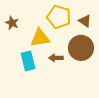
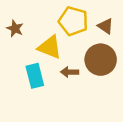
yellow triangle: (40, 38) -> (50, 47), turned 30

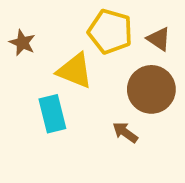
brown arrow: (70, 72) -> (125, 132), moved, turned 35

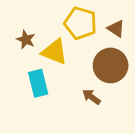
brown star: (22, 43) -> (26, 40), moved

